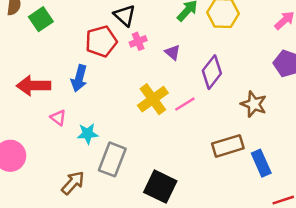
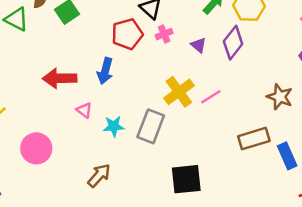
purple diamond: (212, 72) -> (233, 43), moved
gray rectangle: (112, 159) -> (151, 126), moved
black square: (160, 187) -> (186, 179), turned -32

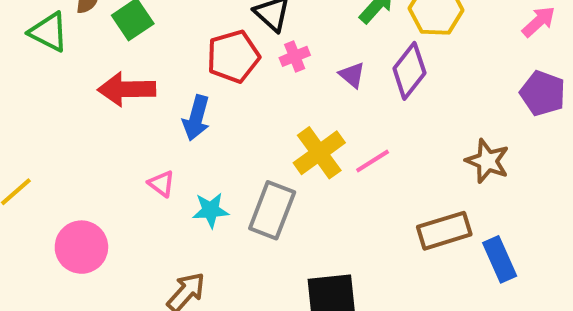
red arrow: (60, 78) -> (127, 89), moved

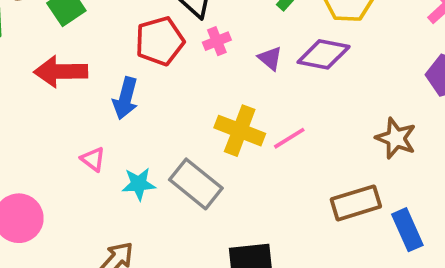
purple diamond: (409, 71) -> (324, 54), turned 63
yellow cross: (319, 153) -> (240, 131), turned -33
gray rectangle: (272, 210) -> (196, 184), turned -72

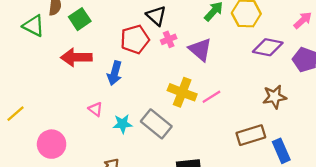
purple diamond: (324, 54) -> (268, 47), moved
purple triangle: (270, 58) -> (200, 50), size x1.6
brown star: (396, 138) -> (275, 97), turned -30

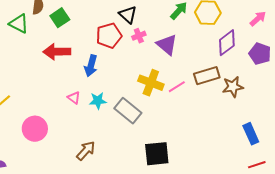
purple diamond: (268, 47) -> (227, 43), turned -48
cyan star: (122, 124) -> (98, 101), moved
brown rectangle: (251, 135) -> (207, 76), moved
blue rectangle: (281, 151) -> (251, 134), moved

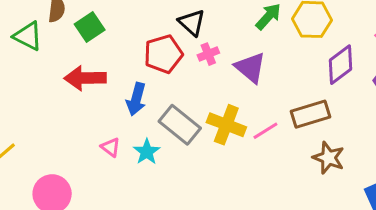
brown star: (233, 87) -> (329, 158), moved, turned 30
cyan star: (98, 101) -> (147, 152), turned -30
gray rectangle: (128, 111) -> (180, 125), moved

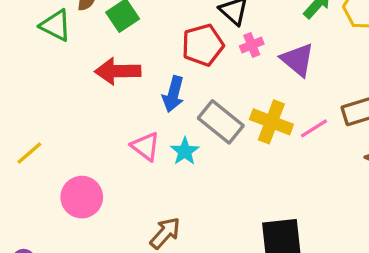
pink triangle: (111, 147) -> (146, 146), size x1.4

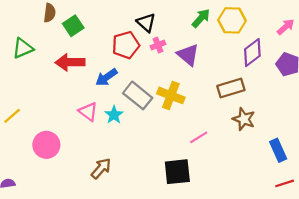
green triangle: (56, 25) -> (23, 48), moved, turned -50
blue arrow: (173, 94) -> (106, 77), turned 40
pink line: (314, 128) -> (199, 137), moved

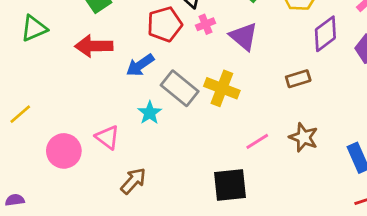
brown rectangle: (231, 88) -> (298, 79), size x0.7
pink triangle: (88, 112) -> (107, 137), moved
brown star: (244, 119) -> (304, 137), moved

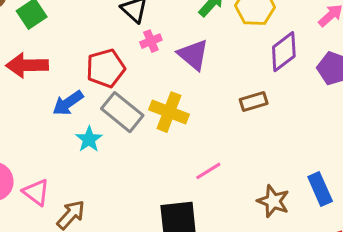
red pentagon: (165, 24) -> (106, 68), moved
blue arrow: (140, 65) -> (68, 103), moved
pink triangle: (107, 137) -> (36, 192), moved
brown star: (304, 137) -> (273, 201), moved

